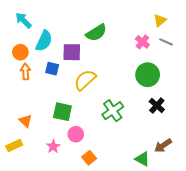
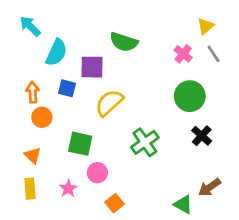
green semicircle: (96, 33) -> (124, 42), turned 50
gray line: (166, 42) -> (214, 54), turned 32
orange circle: (20, 52) -> (42, 117), moved
yellow rectangle: (14, 146) -> (30, 189), moved, turned -70

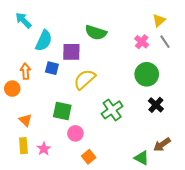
orange circle: (42, 117) -> (12, 89), moved
pink star: (68, 189) -> (44, 149), moved

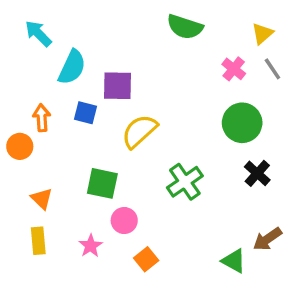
green semicircle: (96, 33) -> (185, 27), moved
pink star: (44, 149) -> (91, 246), moved

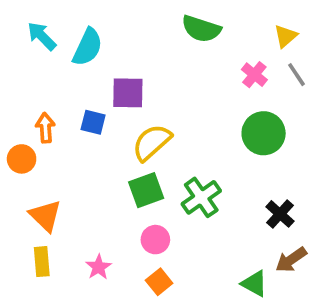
cyan semicircle: (72, 67) -> (88, 47), moved
black cross: (257, 173) -> (280, 214), moved
green square: (102, 183) -> (146, 190), moved, turned -32
orange triangle: (42, 199) -> (45, 216), size x1.4
pink circle: (124, 221) -> (155, 240), moved

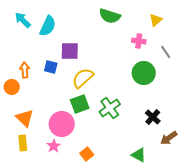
pink cross: (254, 75) -> (139, 41), turned -32
gray line: (297, 75) -> (166, 52), moved
pink circle: (155, 240) -> (62, 124), moved, size x1.6
brown arrow: (291, 260) -> (169, 138), moved

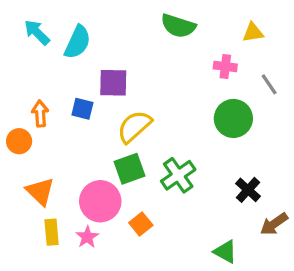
yellow triangle: (156, 20) -> (253, 32), turned 32
yellow rectangle: (23, 143) -> (52, 232), moved
orange square: (87, 154) -> (141, 224), moved

